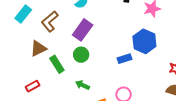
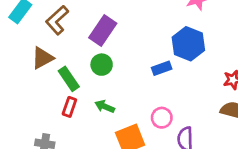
red rectangle: (33, 86) -> (69, 107), moved, turned -40

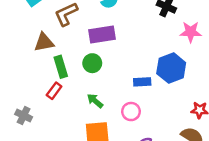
purple rectangle: (103, 30) -> (102, 35), turned 30
green arrow: (105, 106) -> (95, 101), moved
pink circle: (162, 118) -> (131, 112), moved

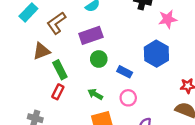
green circle: (92, 63) -> (99, 59), moved
blue rectangle: (142, 82) -> (125, 72), moved, turned 40

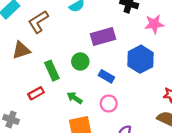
purple rectangle: (91, 35) -> (103, 37), moved
green rectangle: (60, 70) -> (52, 71), moved
red rectangle: (58, 92) -> (36, 93), turned 32

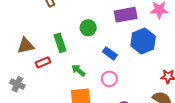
purple rectangle: (103, 37) -> (126, 15), moved
brown triangle: (21, 50) -> (26, 46), moved
green circle: (80, 62) -> (88, 28), moved

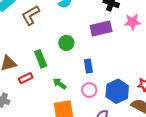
blue hexagon: (143, 41) -> (117, 91), moved
blue rectangle: (110, 53) -> (88, 66), turned 48

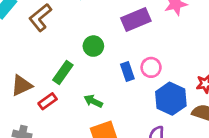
green rectangle: (41, 59) -> (63, 73), turned 66
pink circle: (89, 90) -> (151, 67), moved

